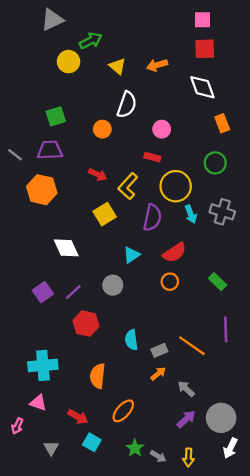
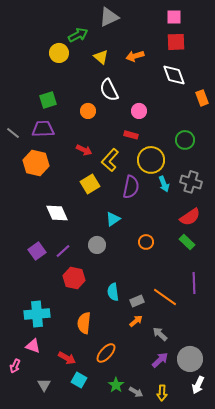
gray triangle: (52, 20) -> (109, 17), moved
white semicircle: (127, 105) -> (109, 90), turned 135
orange rectangle: (222, 123) -> (202, 98), moved
red semicircle: (174, 253) -> (190, 217), moved

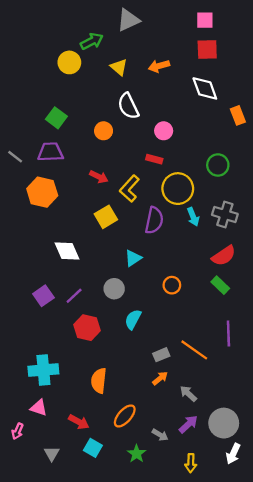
green square: (48, 100) -> (56, 118), turned -36
cyan semicircle: (113, 292) -> (133, 319), moved, turned 36
gray arrow: (136, 392) -> (160, 435), moved

